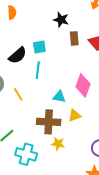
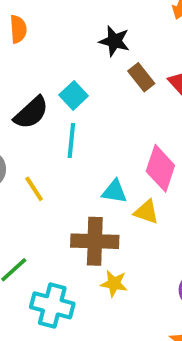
brown rectangle: (74, 38) -> (141, 77), turned -32
cyan square: (39, 47) -> (74, 95), turned -32
yellow triangle: (75, 115) -> (146, 212), moved, turned 40

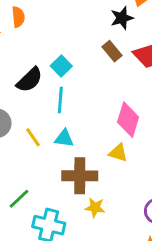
black star: (114, 41) -> (122, 18), moved, turned -30
cyan triangle: (114, 192) -> (64, 138), moved

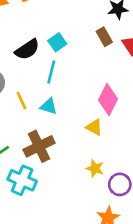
brown cross: (80, 176) -> (39, 146), moved, turned -36
yellow star: (95, 207) -> (95, 168), moved

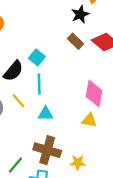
yellow line: (22, 101) -> (18, 101), moved
brown cross: (39, 146) -> (47, 150), turned -32
yellow star: (95, 168) -> (78, 163), moved

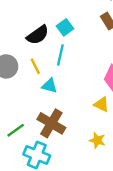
cyan triangle: (46, 114) -> (49, 86), moved
yellow star: (78, 163) -> (97, 140), moved

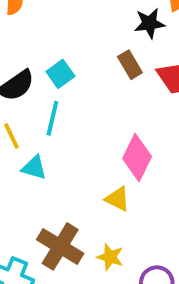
brown cross: (51, 123) -> (60, 246), moved

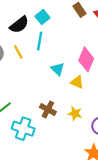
cyan triangle: (34, 168) -> (58, 69), moved, turned 32
brown cross: (60, 246) -> (48, 110), size x0.7

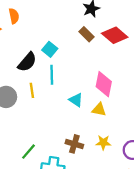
yellow line: (18, 52) -> (32, 90), turned 32

